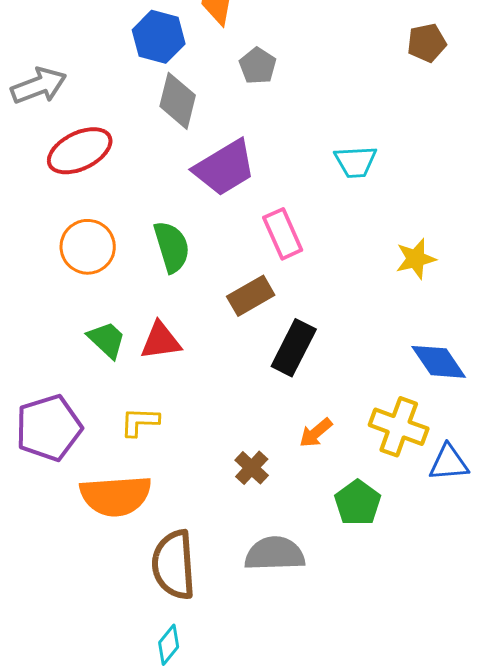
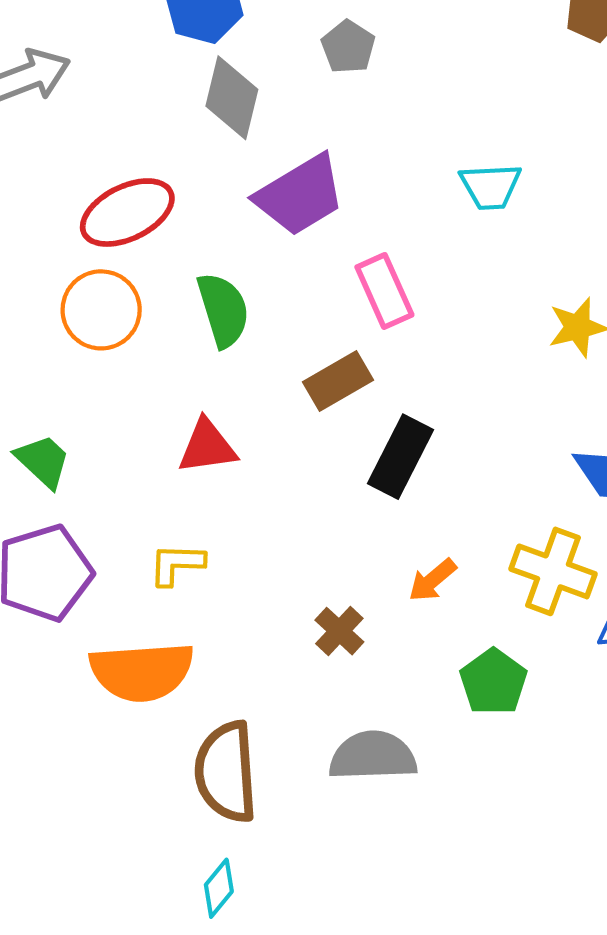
red ellipse: (80, 151) -> (127, 213), moved
green trapezoid: (107, 340) -> (43, 461), moved

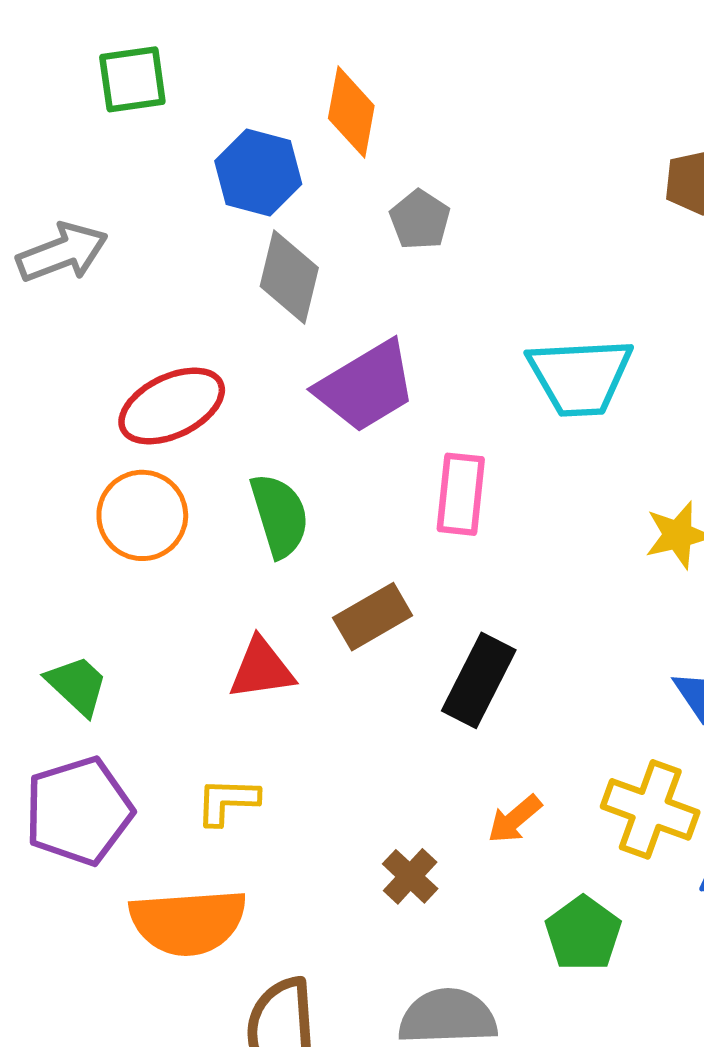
cyan trapezoid: (491, 186) -> (580, 377), size x1.5
pink rectangle: (384, 291) -> (461, 494), turned 30
brown rectangle: (338, 381) -> (373, 617), moved

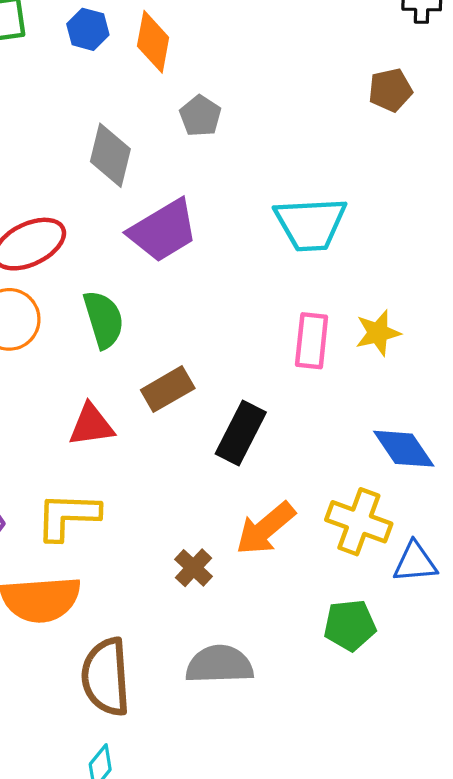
blue hexagon: (258, 172) -> (88, 29), moved, size x0.7
pink rectangle: (461, 494) -> (312, 341), moved
yellow L-shape: (227, 801) -> (68, 516), size x1.5
orange arrow: (515, 819) -> (265, 528), size x1.6
green pentagon: (583, 933) -> (350, 625), moved, turned 30

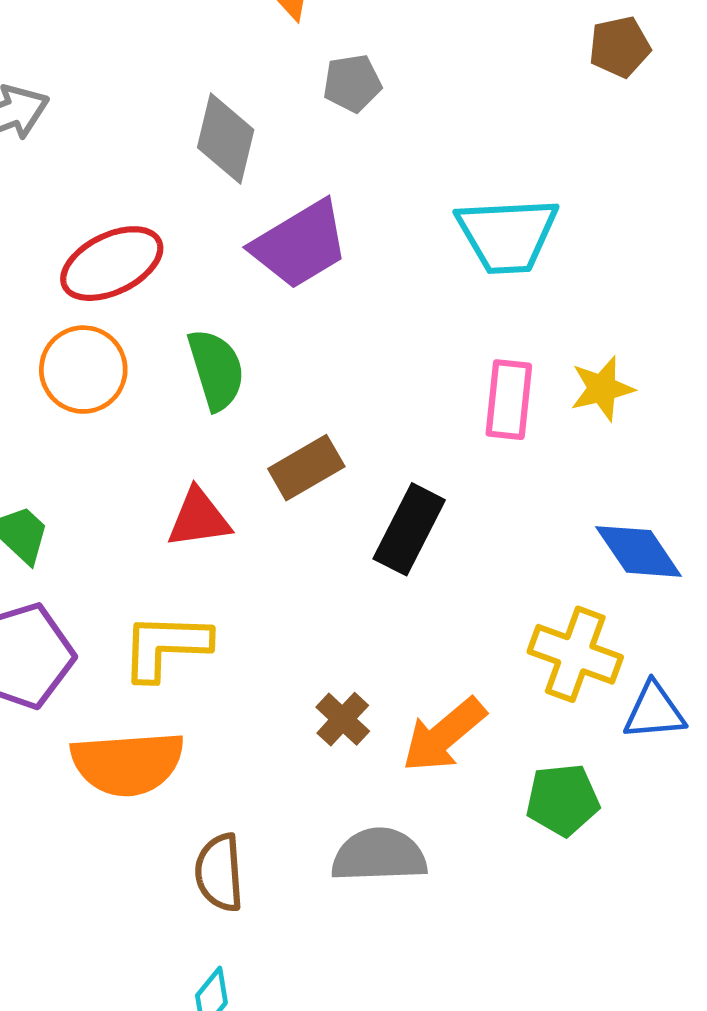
gray pentagon: (200, 116) -> (352, 83), turned 30
orange arrow: (265, 528) -> (444, 735), moved
brown semicircle: (106, 677) -> (219, 873), size x0.7

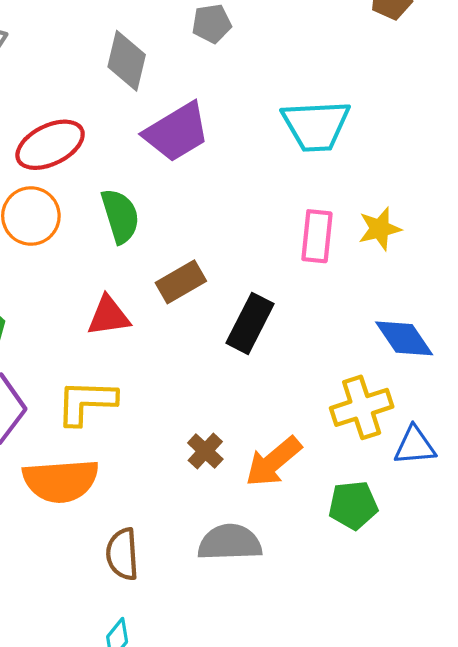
yellow cross: (575, 654) -> (362, 407), turned -38

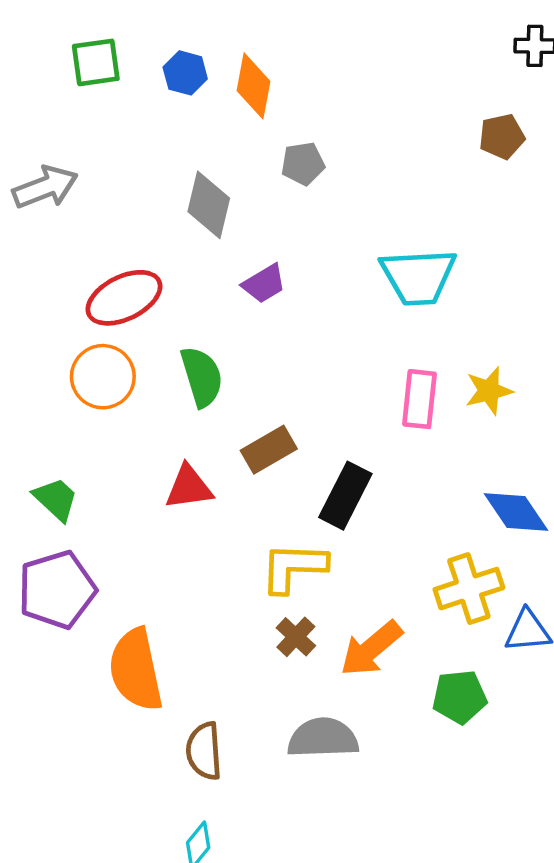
purple trapezoid: (177, 132) -> (264, 284), size x0.6
yellow L-shape: (86, 402) -> (294, 567), moved
orange semicircle: (61, 481) -> (136, 670), turned 82

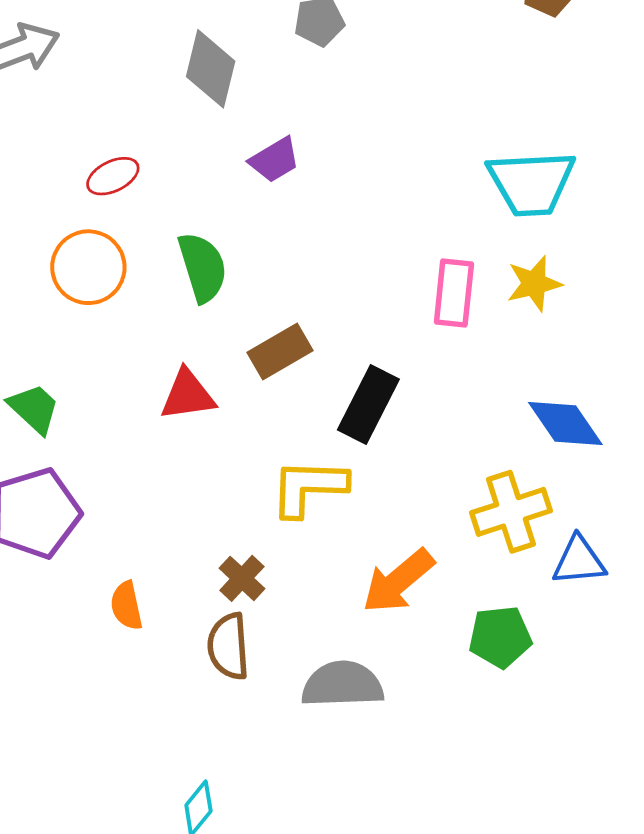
cyan trapezoid: (418, 277) -> (531, 183), moved
red ellipse: (124, 298) -> (113, 176), size x0.6
brown cross: (296, 637) -> (242, 578), moved
orange semicircle: (136, 670) -> (126, 606), size x0.5
brown semicircle: (204, 751) -> (228, 646), moved

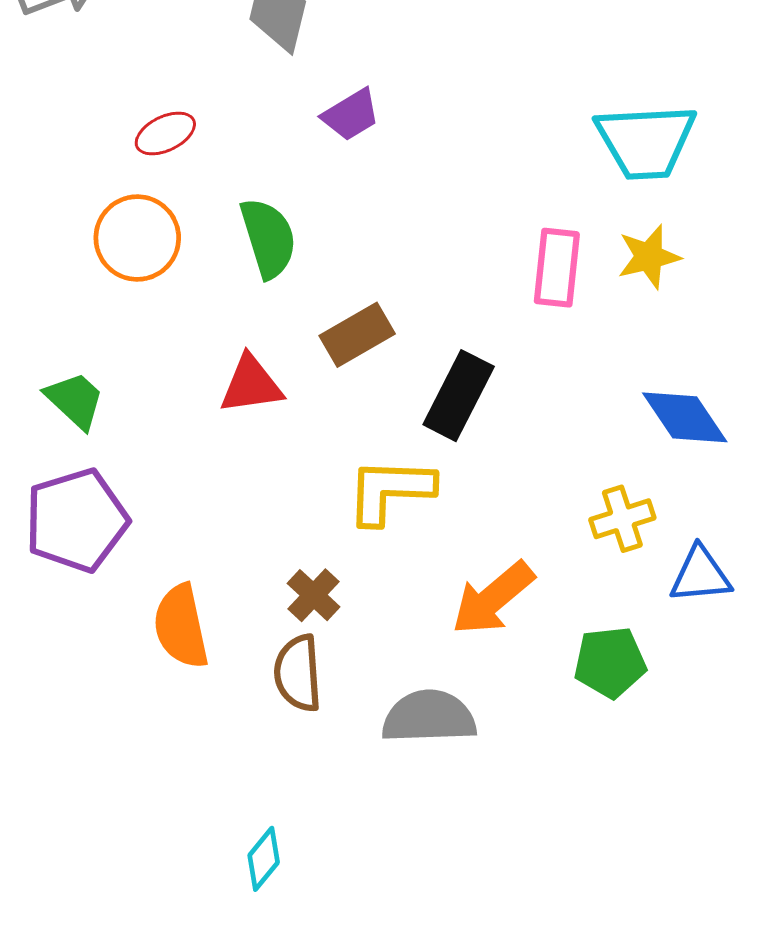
yellow cross: (511, 512) -> (622, 519), size x0.7
orange semicircle: (126, 606) -> (181, 626), size x1.5

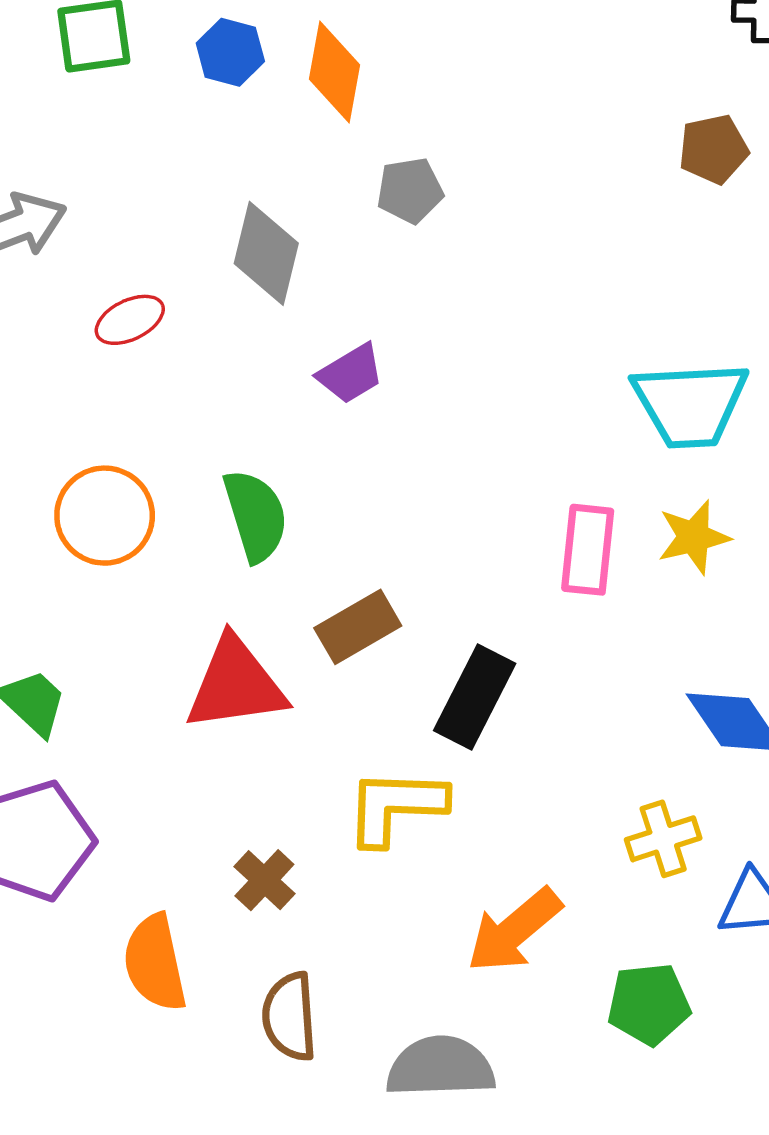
red ellipse: (165, 133) -> (130, 320), moved
red triangle: (251, 385) -> (236, 684), size x1.4
brown cross: (314, 595) -> (264, 880), moved

